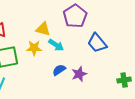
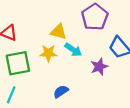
blue semicircle: (59, 70) -> (61, 91), moved
purple star: (79, 74) -> (99, 67), moved

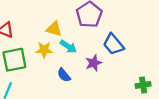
blue semicircle: (61, 91) -> (64, 75), moved, turned -96

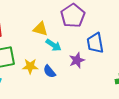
blue trapezoid: (113, 44) -> (95, 43), turned 30
yellow star: (44, 50) -> (30, 66), moved

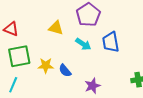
cyan arrow: (54, 45) -> (83, 44), moved
purple star: (77, 60) -> (92, 86), moved

